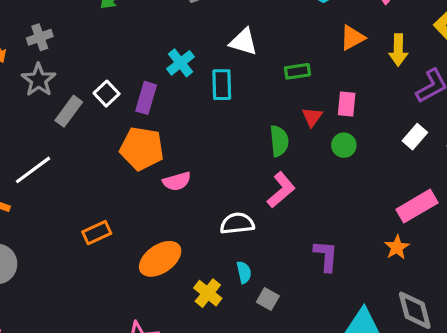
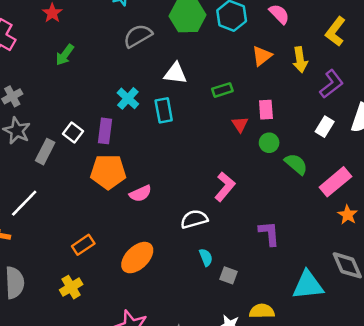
green semicircle: (279, 141) -> (296, 164), moved, turned -35
orange star: (397, 247) -> (348, 215), moved
yellow cross: (208, 293) -> (71, 287), moved, turned 30

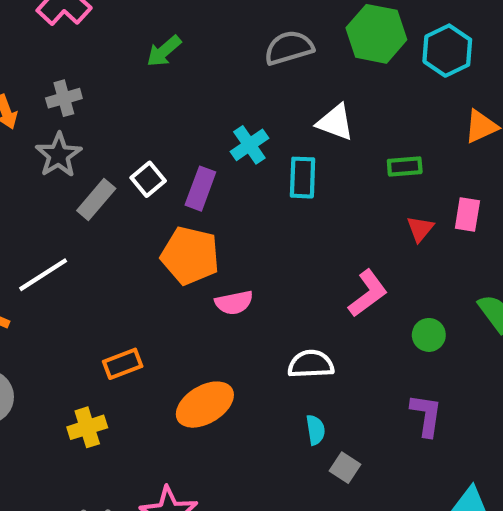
green circle: (269, 143) -> (429, 335), moved
pink L-shape: (225, 187) -> (368, 293), moved

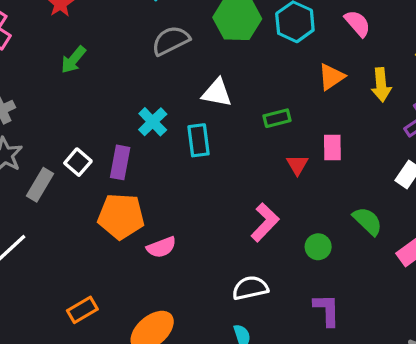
white semicircle: (311, 364) -> (250, 288), moved

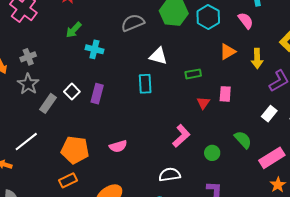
cyan cross: (153, 122) -> (94, 49), moved, turned -36
orange pentagon: (121, 216) -> (75, 150), moved

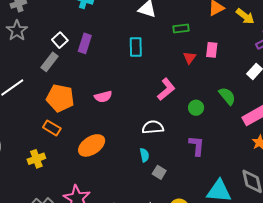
yellow arrow: (257, 59) -> (245, 16), turned -54
cyan rectangle: (145, 84) -> (136, 47), moved
gray rectangle: (48, 103) -> (50, 62), moved
orange rectangle: (68, 180) -> (52, 128), turned 54

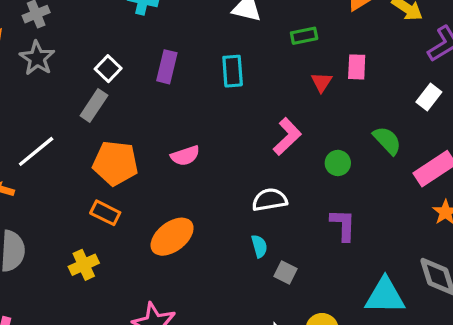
purple rectangle: (85, 43) -> (167, 67), moved

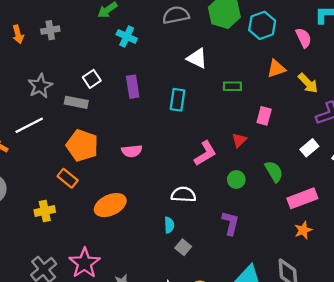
gray star: (37, 58) -> (40, 86), moved
purple rectangle: (167, 67) -> (133, 87), turned -35
red triangle: (322, 82) -> (239, 140), moved
gray rectangle: (94, 105) -> (76, 102), turned 55

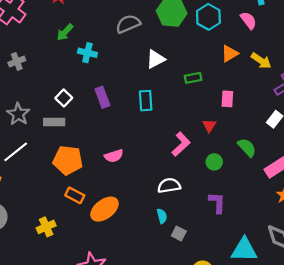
white triangle: (197, 58) -> (156, 59), turned -42
orange rectangle: (68, 178) -> (75, 195), moved

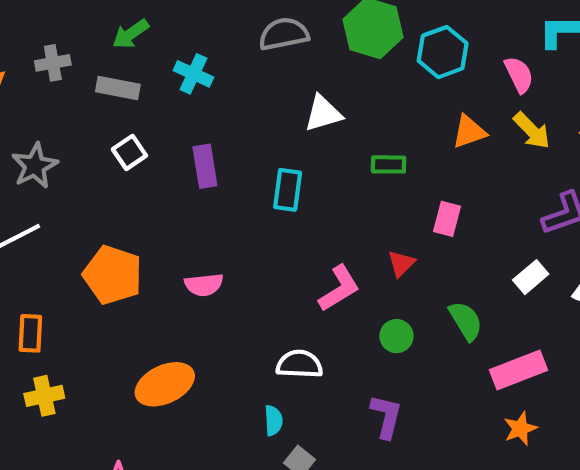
green arrow: (65, 32) -> (131, 34), moved
yellow arrow: (261, 61) -> (532, 131), moved
gray rectangle: (54, 122) -> (118, 88), moved
orange rectangle: (75, 195) -> (30, 333), moved, turned 54

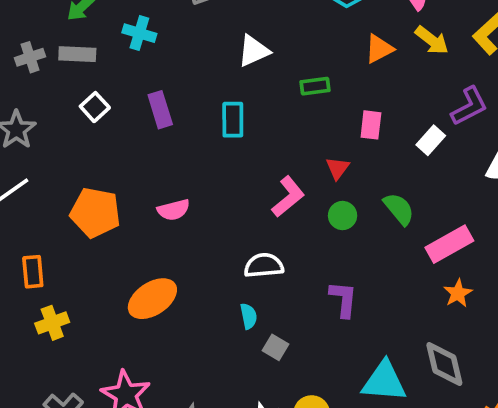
gray cross: (53, 63) -> (30, 57), moved
white rectangle: (531, 277) -> (431, 140), moved
green circle: (396, 336) -> (343, 216), moved

